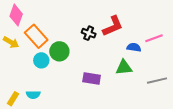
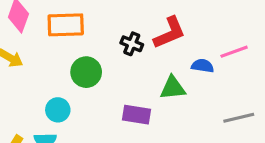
orange rectangle: (36, 36) -> (66, 25), moved, turned -50
cyan circle: (41, 60) -> (58, 110), moved
green triangle: (124, 67) -> (173, 88), moved

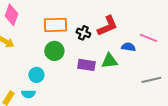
orange rectangle: (66, 25) -> (55, 25), moved
pink line: (234, 52) -> (148, 38), turned 42
purple rectangle: (136, 115) -> (86, 65), moved

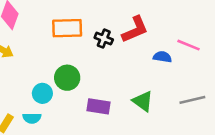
green circle: (54, 51) -> (67, 78), moved
green triangle: (109, 61) -> (143, 101), moved, turned 42
purple rectangle: (86, 65) -> (98, 106), moved

